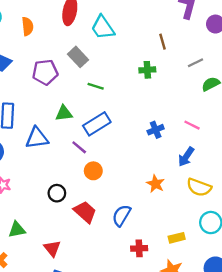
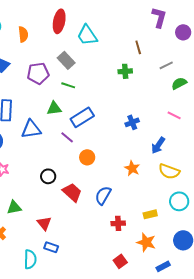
green line: (96, 86) -> (68, 85), moved
pink line: (192, 125) -> (174, 115), moved
orange circle: (93, 171) -> (87, 157), moved

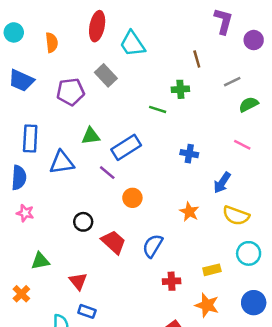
green line: (68, 85) -> (158, 109), moved
blue cross: (132, 122) -> (189, 154), turned 32

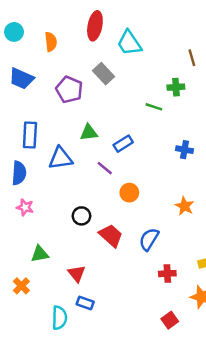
purple pentagon: (71, 92) -> (69, 90), turned 30
blue rectangle: (126, 147) -> (123, 144), size x0.7

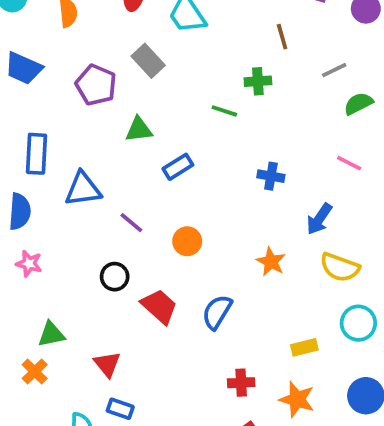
green triangle: (89, 133) -> (139, 130), moved
purple line: (105, 168) -> (131, 223), moved
red cross: (167, 274) -> (241, 383), moved
orange cross: (21, 286) -> (35, 372), moved

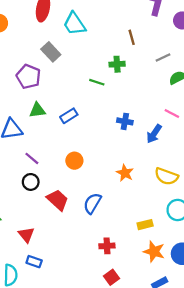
purple pentagon: (96, 85) -> (28, 77), moved
green triangle: (139, 130) -> (37, 110), moved
blue arrow: (319, 219) -> (154, 134), moved
purple line: (131, 223) -> (32, 158), moved
orange star: (297, 399) -> (154, 251), moved

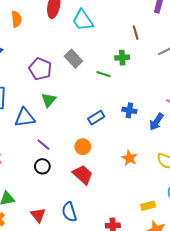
gray rectangle: (51, 52) -> (73, 59), moved
green triangle: (37, 110) -> (49, 100), turned -42
blue rectangle: (69, 116) -> (96, 118), moved
red trapezoid: (58, 200) -> (83, 175), moved
blue semicircle: (92, 203) -> (69, 212), moved, turned -48

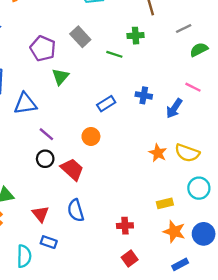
green triangle: (49, 100) -> (60, 77), moved
orange star: (129, 158) -> (158, 153), moved
red trapezoid: (83, 175) -> (72, 169), moved

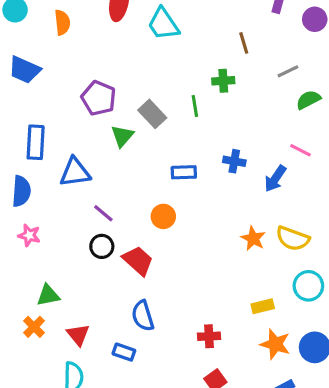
gray rectangle: (80, 37) -> (152, 114), moved
green line: (114, 54) -> (195, 106), turned 63
blue rectangle: (106, 104) -> (184, 172), turned 30
red triangle: (40, 214) -> (78, 335), moved
blue rectangle: (49, 242) -> (124, 352), moved

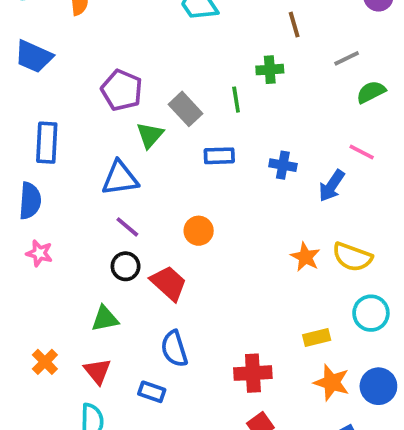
blue triangle: (75, 172) -> (120, 178), moved
blue rectangle: (184, 172) -> (219, 156), moved
green triangle: (48, 295) -> (105, 319), moved
red cross: (209, 336) -> (253, 373), size x1.4

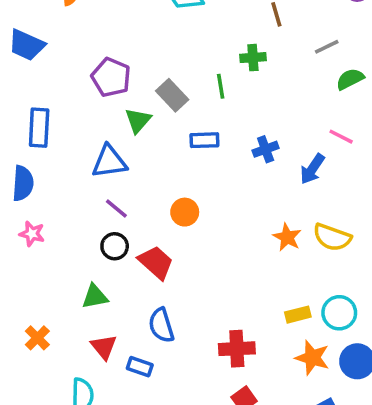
blue cross: (283, 165) -> (266, 149), turned -30
cyan circle: (371, 313) -> (339, 313), moved
red triangle: (97, 371) -> (104, 347), moved

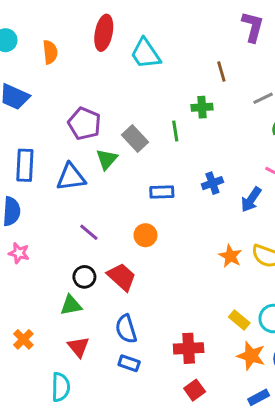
blue rectangle: (204, 140) -> (162, 192), moved
blue triangle: (109, 162) -> (71, 177), moved
black circle: (115, 246) -> (84, 277), moved
yellow rectangle: (298, 315) -> (239, 320), turned 54
blue rectangle: (140, 367) -> (129, 363), moved

